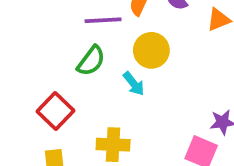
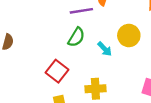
yellow circle: (151, 50) -> (129, 36), moved

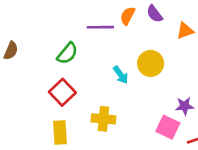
green semicircle: (76, 37) -> (67, 53), moved

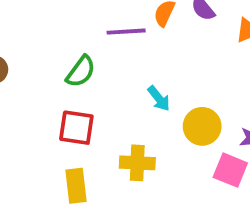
yellow circle: (151, 63) -> (202, 126), moved
red square: (62, 92) -> (76, 128), turned -35

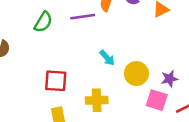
green semicircle: (81, 71) -> (43, 22), moved

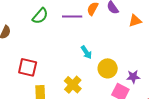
red square: (56, 81) -> (28, 67), moved
yellow cross: (97, 100) -> (73, 85), turned 36

